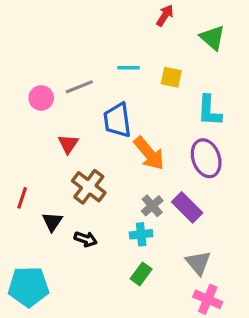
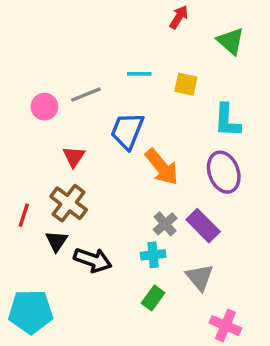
blue trapezoid: (117, 120) -> (127, 131), turned 30
brown cross: (89, 187) -> (69, 203), moved
black arrow: (86, 239) -> (93, 260), size x1.5
gray triangle: (198, 263) -> (200, 277), moved

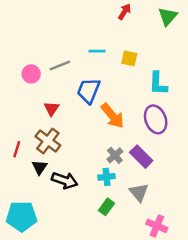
green triangle: (231, 41) -> (168, 16), moved, turned 30

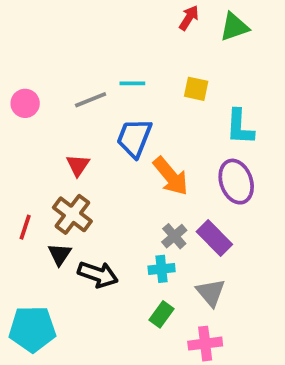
green triangle: (168, 16) -> (234, 27), moved, turned 30
cyan line: (97, 51) -> (132, 83), moved
pink circle: (31, 74) -> (25, 103), moved
pink cross: (157, 226) -> (205, 344), moved, turned -30

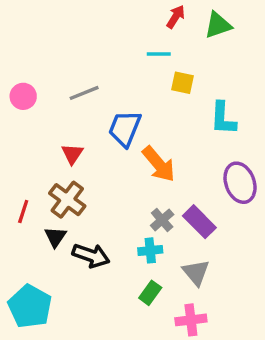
cyan line: (132, 83) -> (159, 54), moved
purple ellipse: (236, 182) -> (240, 183), moved
cyan pentagon: (32, 329) -> (30, 306), turned 30

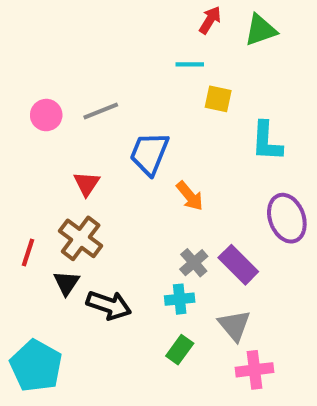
pink circle: (23, 96) -> (46, 115), moved
orange arrow: (159, 164) -> (190, 196), size x0.7
pink cross: (191, 320) -> (255, 370), moved

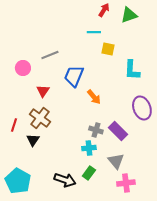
pink circle: (46, 115) -> (23, 68), moved
gray cross: (194, 263) -> (96, 130), turned -32
black arrow: (109, 305) -> (65, 180), moved

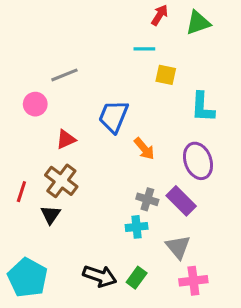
gray line: (50, 55) -> (64, 75), moved
red triangle: (43, 91) -> (66, 139), turned 32
purple ellipse: (142, 108) -> (198, 161), moved
green rectangle: (89, 173) -> (137, 278), moved

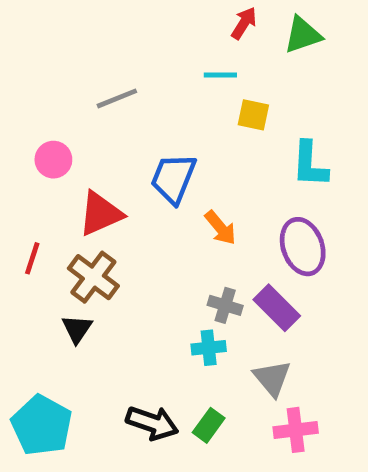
gray line: (64, 75) -> (117, 98), moved
red triangle: (66, 139) -> (100, 214), size x1.5
red line: (21, 192) -> (32, 258), moved

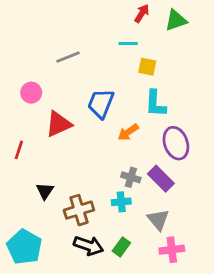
cyan L-shape: (310, 164) -> (155, 104), moved
orange arrow: (220, 228) -> (128, 132), turned 95
brown cross: (93, 277) -> (79, 210), moved, turned 36

